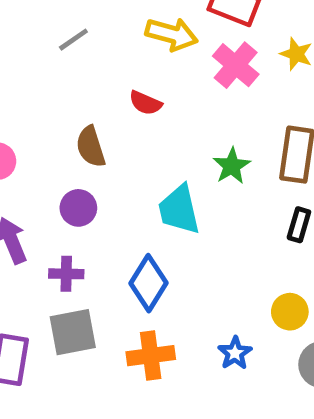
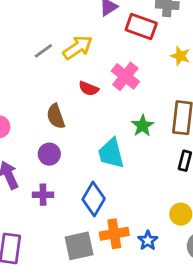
yellow arrow: (172, 34) -> (78, 47), moved, turned -48
pink cross: (236, 65) -> (125, 76), moved
gray square: (73, 332) -> (79, 246), moved
orange cross: (151, 356) -> (114, 234), moved

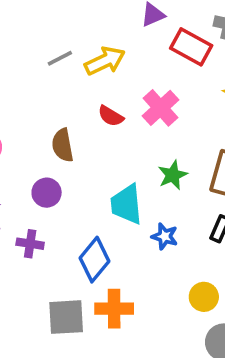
blue star: (148, 240) -> (165, 236), moved, turned -30

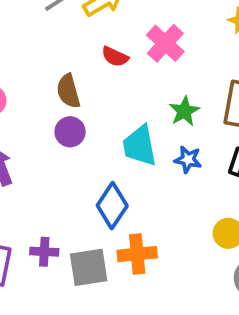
purple circle: (47, 193) -> (70, 132), moved
blue star: (165, 236) -> (188, 160), moved
purple cross: (30, 244) -> (44, 252), moved

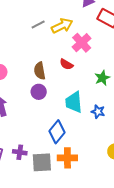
pink cross: (165, 43) -> (82, 43), moved
red semicircle: (115, 57) -> (66, 64), moved
green star: (184, 111) -> (102, 78), moved

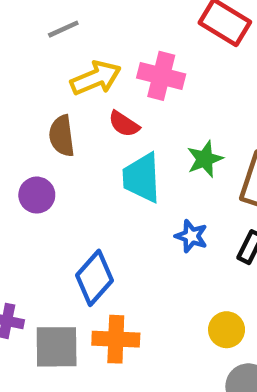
yellow arrow: (62, 26) -> (96, 78), moved
pink cross: (82, 43) -> (161, 76), turned -36
purple circle: (39, 92) -> (37, 195), moved
cyan trapezoid: (74, 102) -> (142, 178), moved

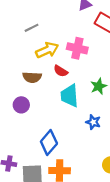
brown semicircle: (62, 136) -> (32, 77), turned -78

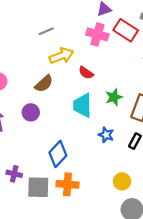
pink cross: (77, 48) -> (97, 34), moved
red semicircle: (61, 71) -> (86, 73), moved
brown semicircle: (32, 77) -> (44, 84), turned -48

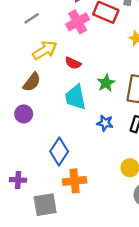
gray line: (46, 31) -> (32, 18), moved
pink cross: (97, 34) -> (78, 22), turned -35
gray square: (38, 187) -> (45, 205), moved

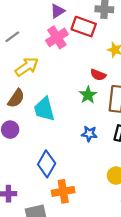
red semicircle: (73, 63) -> (98, 75), moved
cyan trapezoid: (75, 97) -> (44, 109), moved

